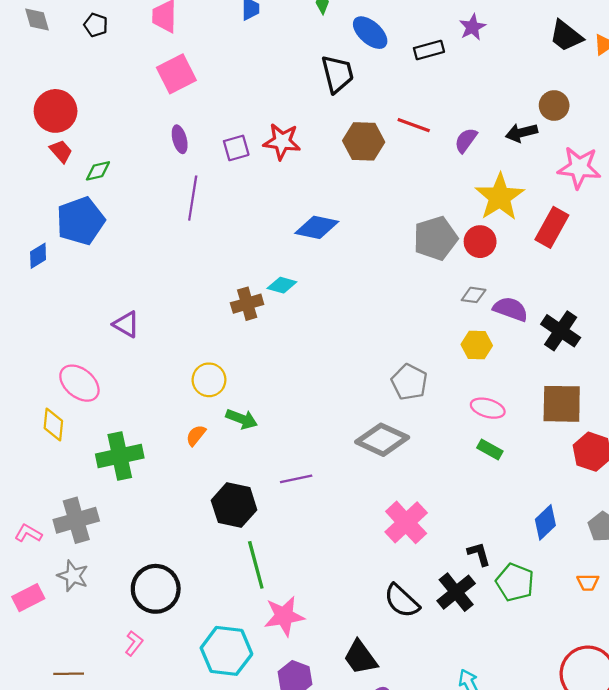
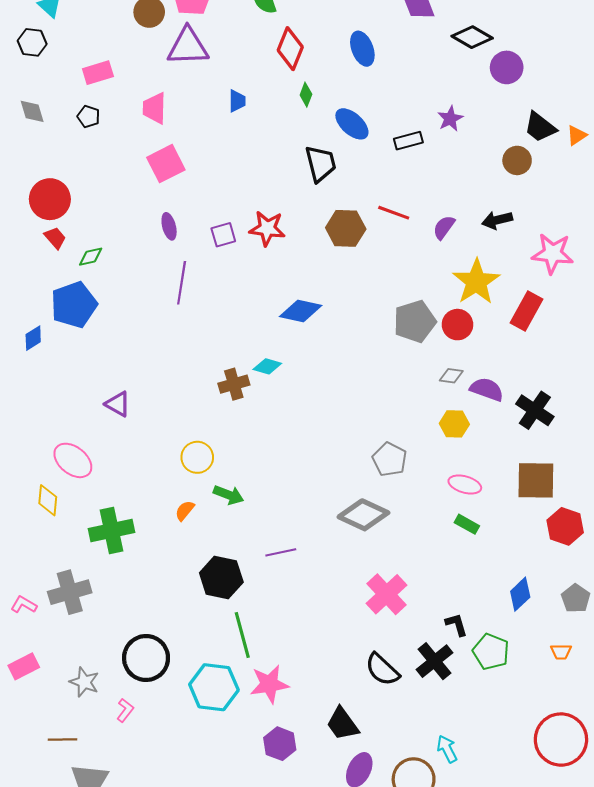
brown circle: (554, 106) -> (517, 160), moved
gray star: (73, 576) -> (84, 682), moved
cyan hexagon: (226, 651) -> (214, 687), moved

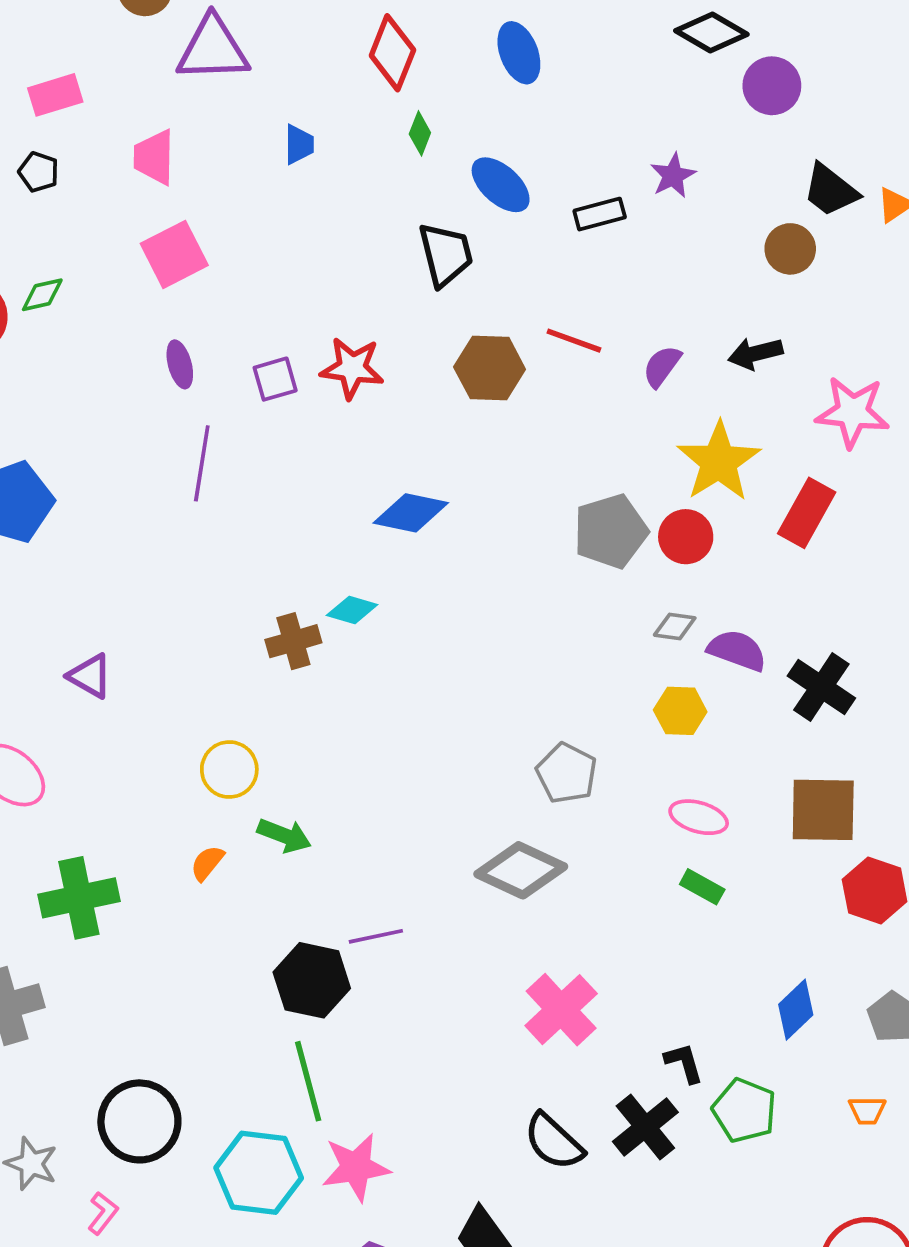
green diamond: (91, 257) -> (42, 295), moved
black hexagon: (221, 578) -> (312, 980), moved

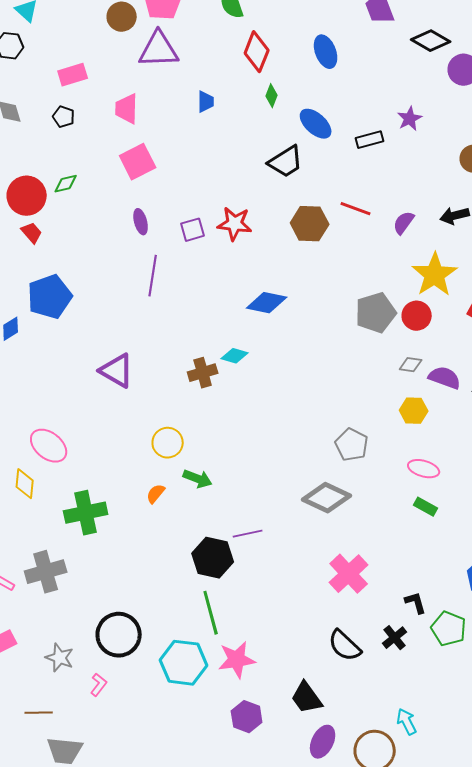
black trapezoid: (446, 254) -> (286, 162), turned 72
purple triangle: (90, 676) -> (117, 371), moved, size x1.4
black cross: (645, 1127) -> (395, 638), size x0.7

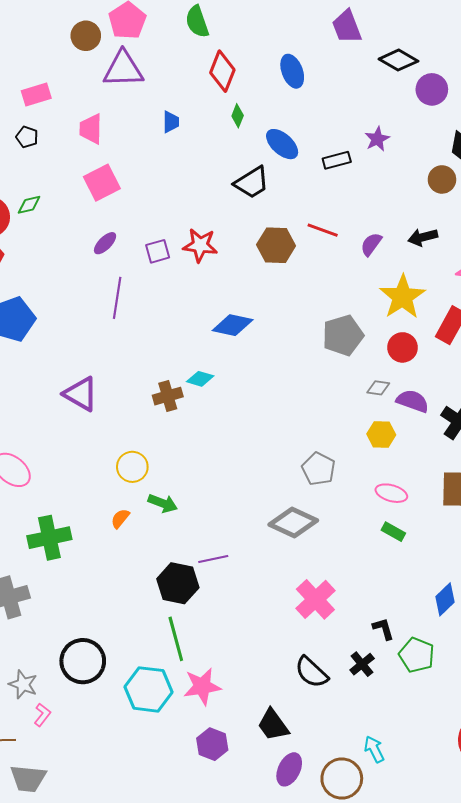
purple ellipse: (141, 222) -> (105, 243), turned 60
red circle: (417, 316) -> (403, 347), moved
pink L-shape: (99, 685) -> (42, 715), moved

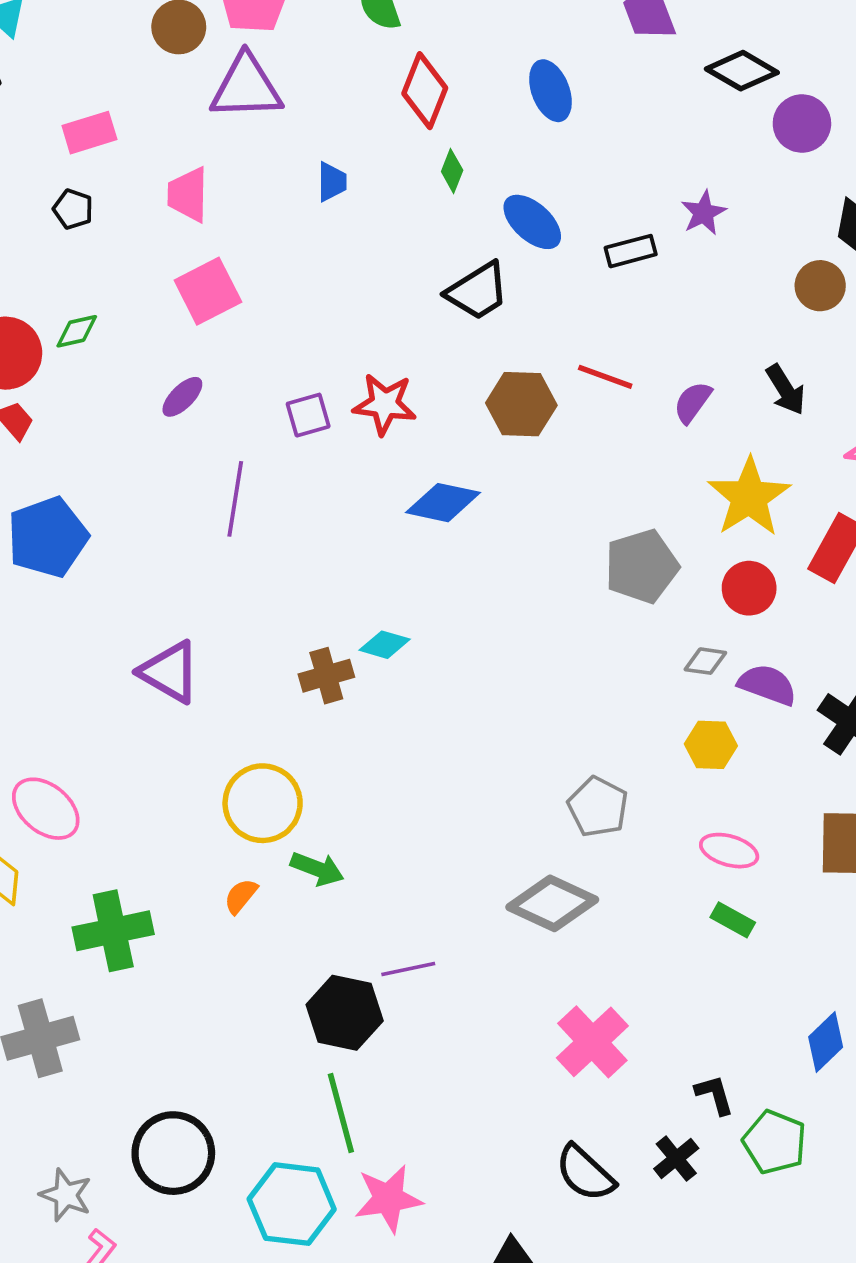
black arrow: (423, 237) -> (786, 390), turned -108
purple ellipse: (105, 243) -> (182, 397), moved
blue diamond: (233, 325) -> (443, 503), moved
yellow circle: (132, 467) -> (263, 803), size x1.4

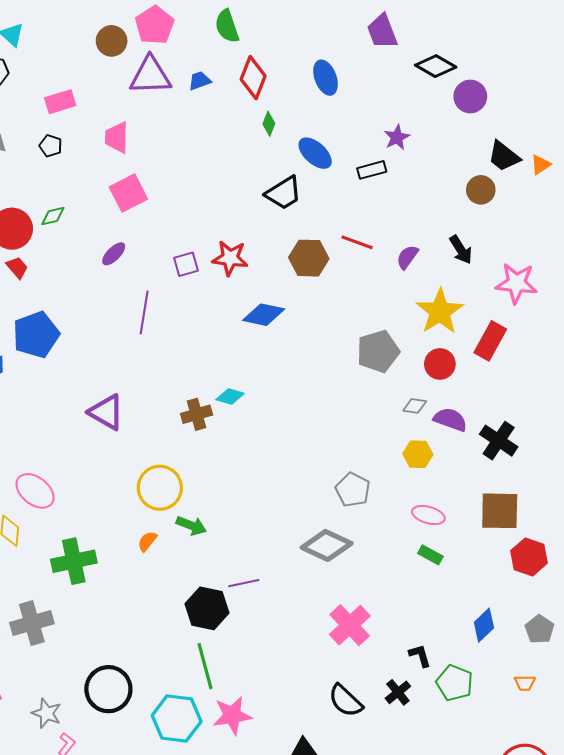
blue trapezoid: (332, 182) -> (200, 81), moved, turned -110
purple star: (704, 213) -> (397, 137), moved

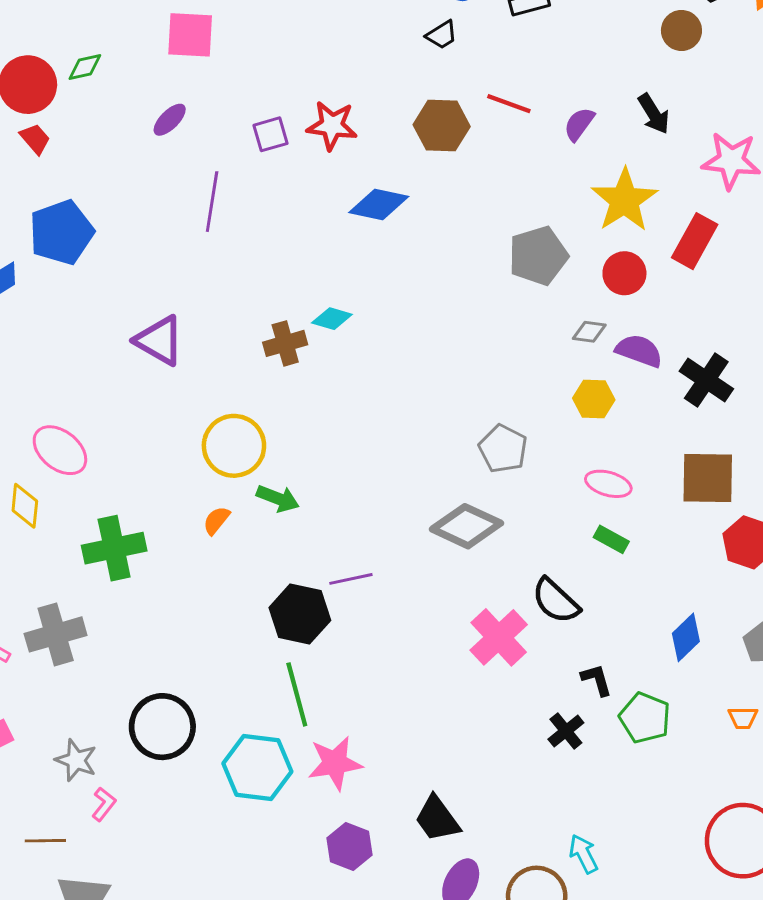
pink square: (128, 193) -> (190, 35), turned 30
black trapezoid: (284, 193) -> (442, 35), moved, size x0.6
black semicircle: (345, 701) -> (556, 601), moved

